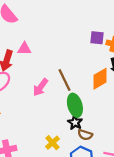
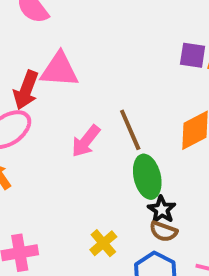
pink triangle: (24, 49) -> (59, 70), size x1.5
black star: (75, 122) -> (162, 210), moved

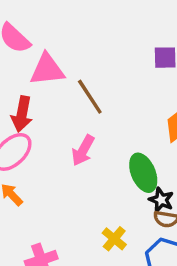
pink triangle: (59, 70) -> (47, 70), moved
brown line: (130, 130) -> (90, 97), moved

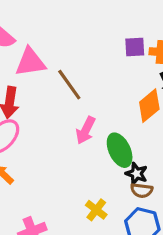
pink arrow: (83, 150) -> (86, 130), moved

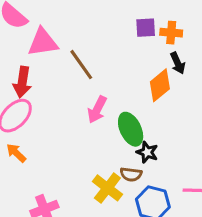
brown semicircle: (142, 190) -> (131, 174), moved
yellow cross: (96, 210) -> (107, 188), size x1.4

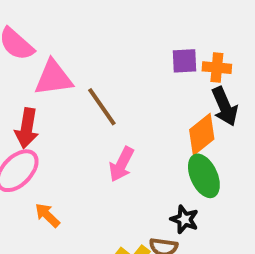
black arrow: (178, 63) -> (225, 106), size x1.4
green ellipse: (131, 129) -> (204, 176), moved
orange arrow: (16, 153) -> (47, 215), moved

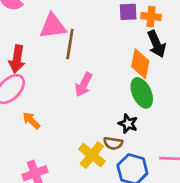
pink triangle: (53, 78) -> (53, 26), moved
brown line: (102, 107) -> (70, 44), turned 44
orange diamond: (202, 134) -> (140, 64), turned -40

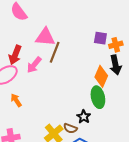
orange cross: (151, 17) -> (116, 45), turned -32
pink arrow: (84, 85) -> (34, 65), moved

